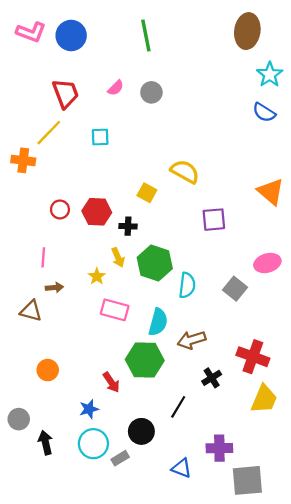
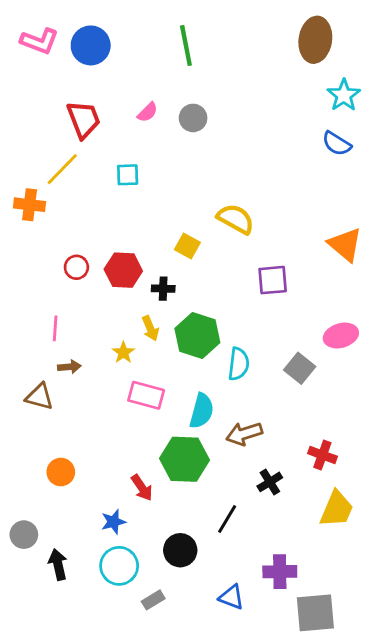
red cross: (253, 357) -> (322, 455), size x0.7
gray rectangle: (120, 458) -> (153, 600), moved

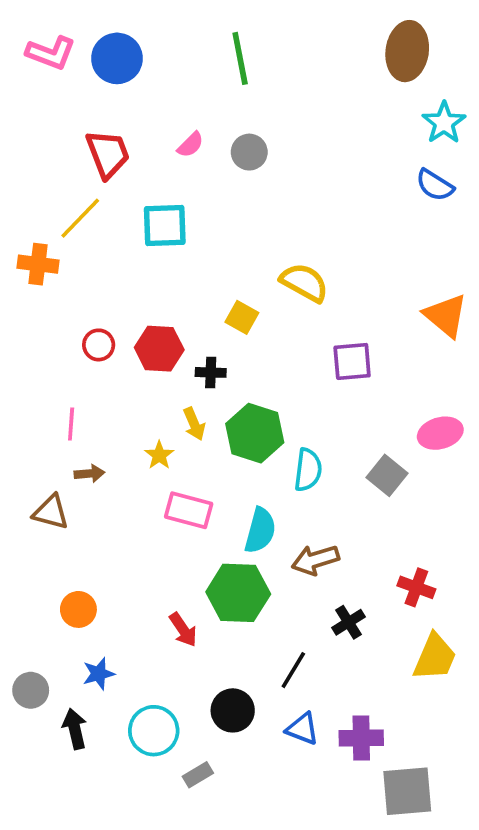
cyan square: (128, 175) -> (165, 226), size x1.5
blue star: (113, 522) -> (99, 674), moved
blue triangle: (231, 597) -> (303, 729), moved

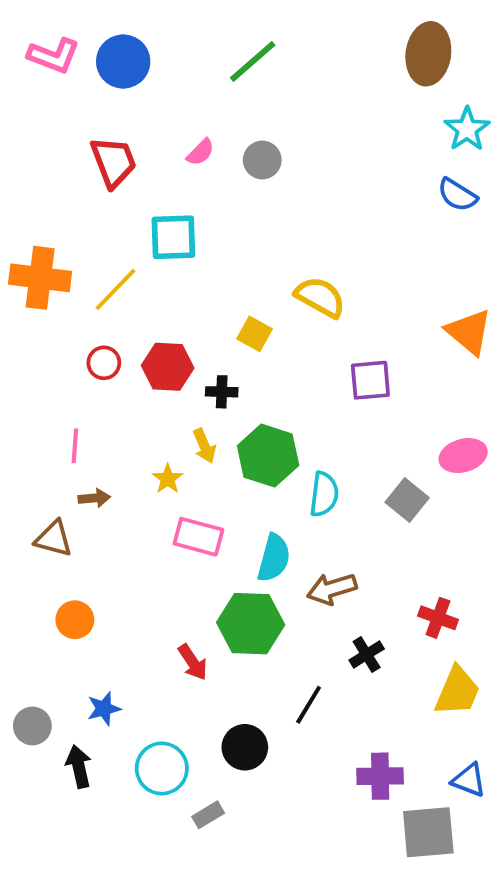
green line: (240, 58) -> (253, 61), turned 60
yellow line: (80, 218) -> (115, 289), moved
orange cross: (38, 264) -> (40, 278), size x1.4
orange circle: (78, 609) -> (75, 620), moved
blue triangle: (303, 729) -> (469, 780), moved

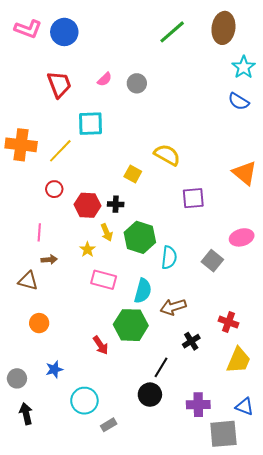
green line: (253, 61) -> (172, 32), moved
red hexagon: (168, 367) -> (87, 205), moved
black circle: (245, 747) -> (150, 395), moved
black arrow: (79, 767) -> (26, 414), moved

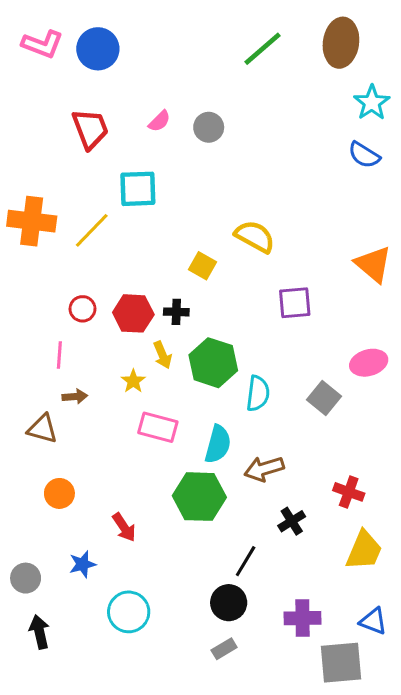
red circle: (54, 189) -> (82, 309), moved
red arrow: (101, 345) -> (124, 527), moved
gray rectangle: (109, 425) -> (224, 649), moved

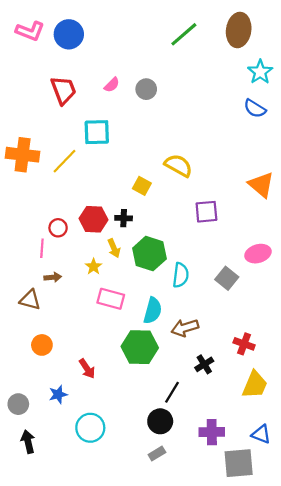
red circle: (82, 309) -> (58, 228), moved

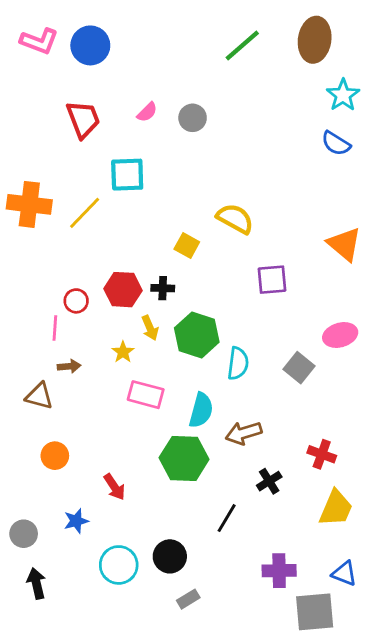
black circle: (160, 421) -> (170, 556), moved
gray rectangle: (157, 454) -> (188, 599), moved

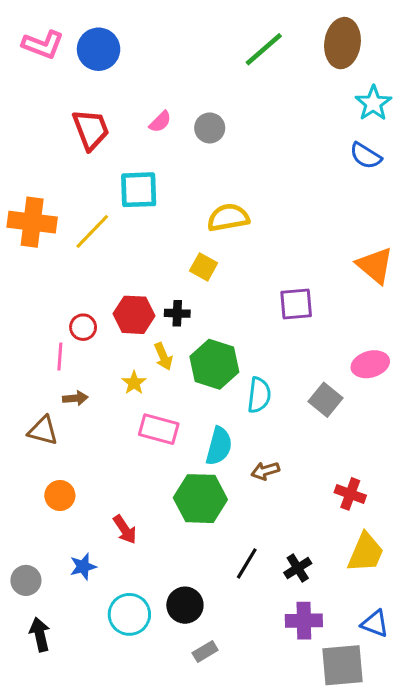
yellow semicircle: (235, 219) -> (228, 218), moved, turned -39
brown arrow: (244, 433) -> (265, 471), size x0.7
black cross: (269, 481) -> (298, 568), moved

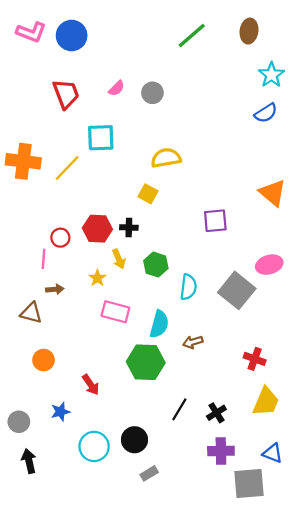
brown ellipse: (342, 43) -> (249, 31), size x0.7
blue semicircle: (366, 156) -> (266, 113), turned -65
green hexagon: (214, 364) -> (156, 265), size x0.7
gray square: (325, 400) -> (237, 290), size x1.5

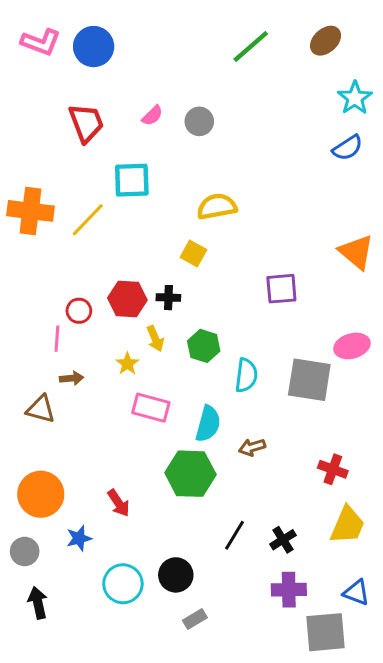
brown ellipse: (249, 31) -> (326, 41), turned 40
gray square: (237, 290) -> (309, 380), turned -30
orange circle: (44, 360) -> (41, 494), moved, size x1.6

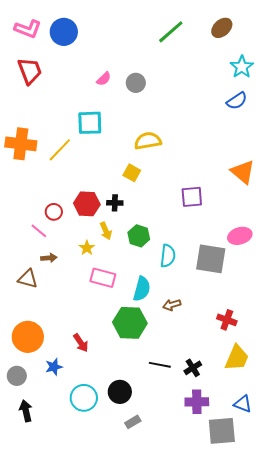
red trapezoid: (86, 123) -> (30, 71), moved
pink line: (57, 339) -> (39, 231), turned -54
black line: (235, 535) -> (160, 365), turned 70

